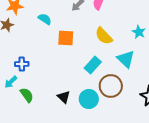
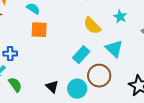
cyan star: (139, 32) -> (120, 17), moved
orange square: (66, 38) -> (39, 30), moved

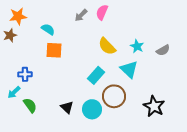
cyan star: (120, 17) -> (137, 46), moved

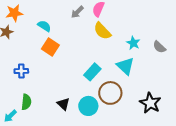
yellow semicircle: (107, 46) -> (102, 31), moved
orange square: (54, 50) -> (50, 47), turned 30
gray semicircle: (163, 50) -> (159, 47), turned 72
cyan arrow: (14, 92) -> (10, 116), moved
green semicircle: (30, 105) -> (26, 102), turned 42

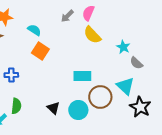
gray semicircle: (159, 47) -> (136, 63), moved
cyan triangle: (125, 66) -> (125, 86), moved
cyan rectangle: (92, 72) -> (82, 76), turned 48

